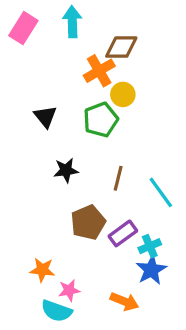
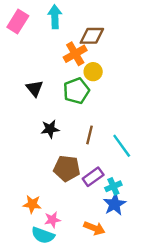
brown pentagon: (88, 222) -> (67, 168), turned 30

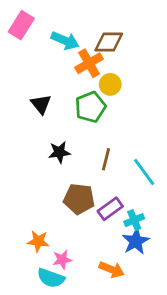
cyan arrow: (55, 17) -> (65, 41), moved, turned 115

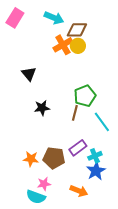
cyan arrow: (65, 41) -> (54, 18), moved
yellow circle: (110, 84) -> (78, 46), moved
green pentagon: (90, 107) -> (85, 96), moved
brown pentagon: (79, 199) -> (54, 158), moved
orange star: (38, 241) -> (31, 159), moved

